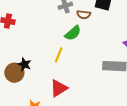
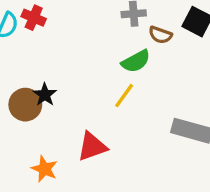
yellow line: (59, 55) -> (124, 96), moved

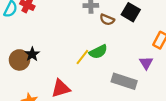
green semicircle: (136, 61) -> (98, 52), moved

